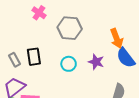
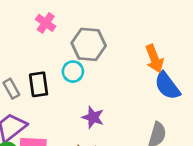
purple star: (96, 62) -> (93, 117), moved
cyan circle: (69, 64) -> (73, 72), moved

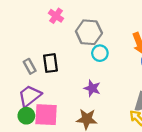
cyan circle: (73, 72) -> (100, 53), moved

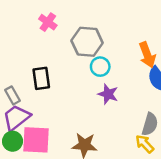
gray rectangle: (30, 66) -> (13, 95), moved
purple star: (92, 88) -> (108, 94), moved

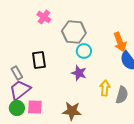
purple star: (108, 94) -> (79, 73), moved
pink square: (36, 140) -> (35, 107), size x0.7
yellow arrow: (145, 144) -> (105, 88), moved, turned 49

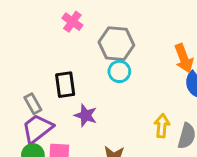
cyan circle: (84, 51) -> (119, 71), moved
purple star: (79, 73) -> (86, 115), moved

